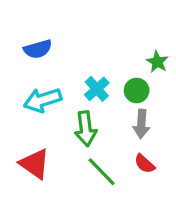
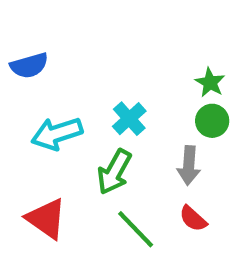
blue semicircle: (38, 49) -> (29, 65), moved
green circle: (137, 90) -> (212, 121), moved
green arrow: (86, 129) -> (114, 172), turned 36

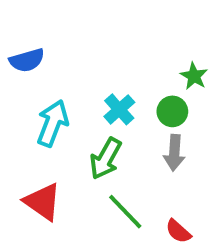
green circle: (212, 121) -> (172, 111), moved
cyan arrow: (57, 134) -> (52, 123), turned 129
red semicircle: (193, 219) -> (178, 231), moved

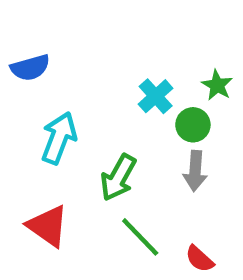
cyan cross: (119, 109) -> (156, 96), moved

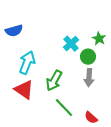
red triangle: (48, 226) -> (24, 90), moved

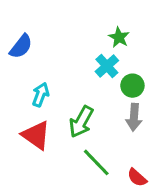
blue semicircle: (14, 31) -> (21, 46), turned -36
green star: (99, 39) -> (119, 37), moved
cyan arrow: (27, 63) -> (41, 95), size x0.7

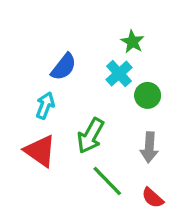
blue semicircle: (21, 46) -> (64, 67), moved
gray arrow: (134, 117) -> (149, 147), moved

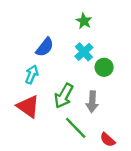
green star: (132, 42) -> (84, 21), moved
gray arrow: (149, 147) -> (92, 102), moved

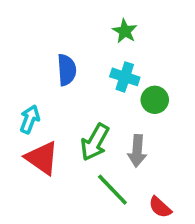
blue semicircle: (45, 47) -> (67, 70), turned -42
cyan cross: (84, 52) -> (125, 77), turned -30
cyan arrow: (32, 74) -> (30, 119), moved

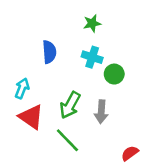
green star: (125, 31) -> (92, 23), turned 30
green line: (112, 190) -> (67, 140), moved
red semicircle: (160, 207) -> (130, 153), moved, turned 102

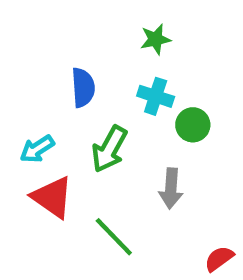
cyan arrow: (22, 88) -> (37, 149), turned -144
green arrow: (70, 105) -> (109, 149), moved

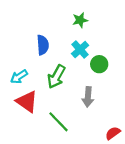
cyan cross: (156, 96) -> (80, 49), turned 30

